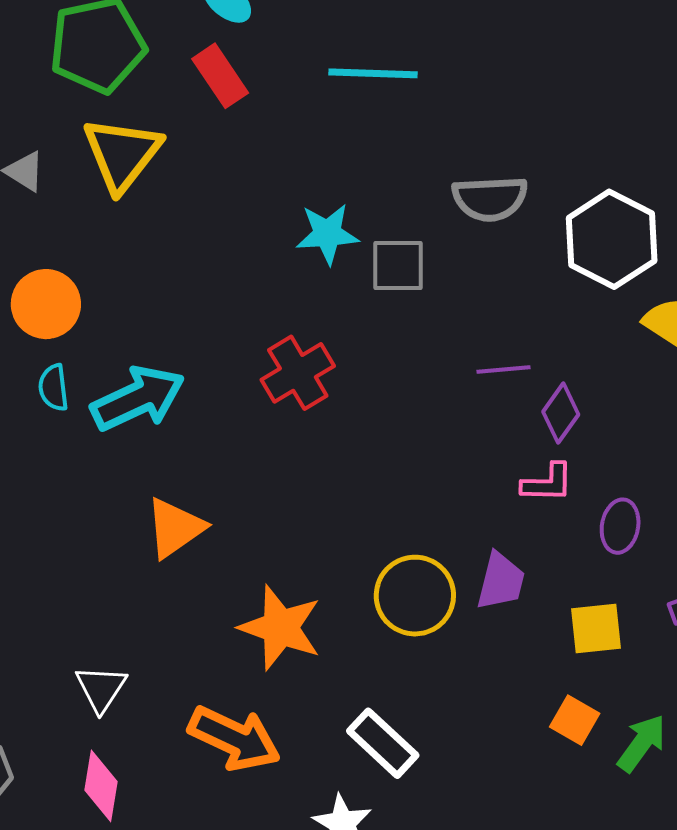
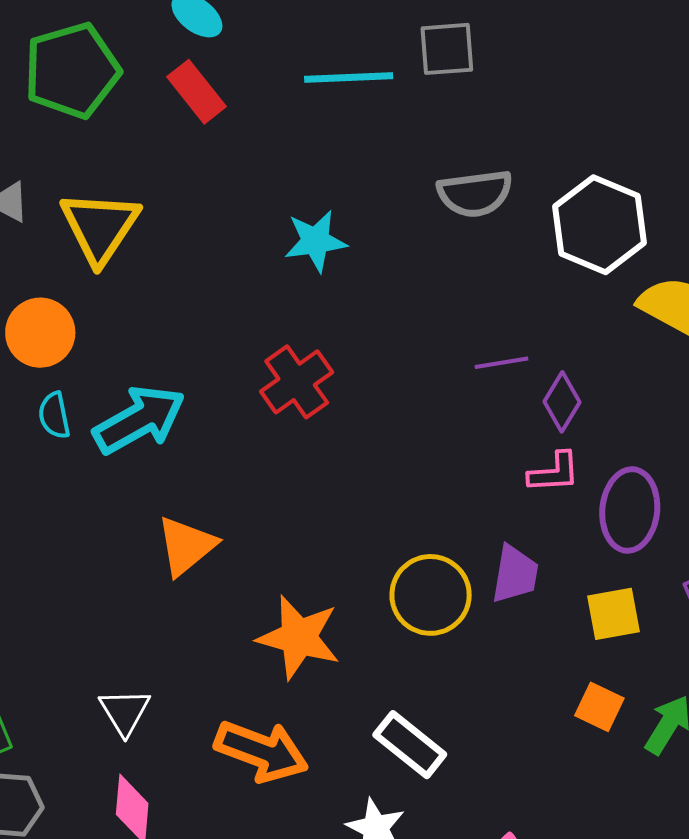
yellow triangle: (122, 154) -> (100, 227), moved
gray square: (398, 266) -> (447, 49), moved
purple ellipse: (620, 526) -> (630, 510), size x1.5

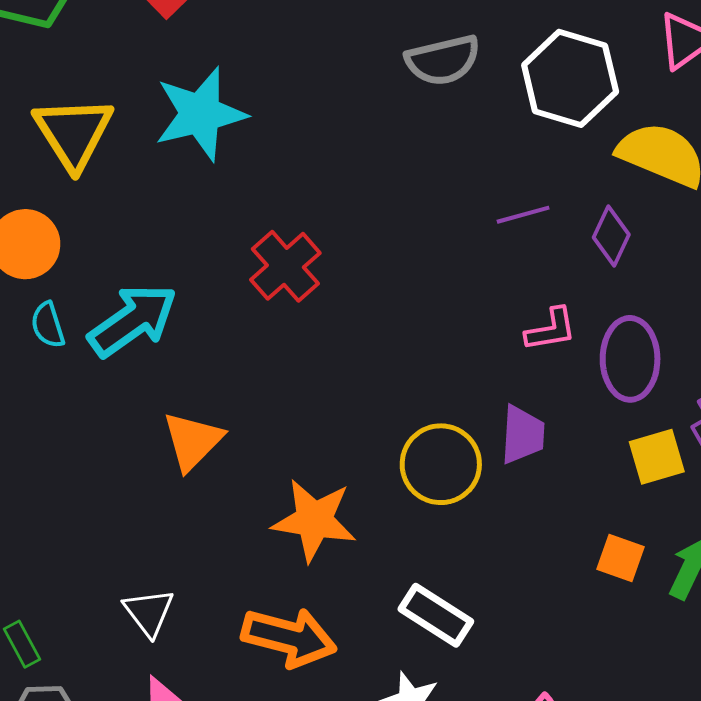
cyan star: (316, 241) -> (200, 114), moved, size x1.5
purple line: (502, 363) -> (523, 215), moved
purple diamond: (562, 402) -> (611, 236), moved
yellow square: (614, 614) -> (657, 457), moved

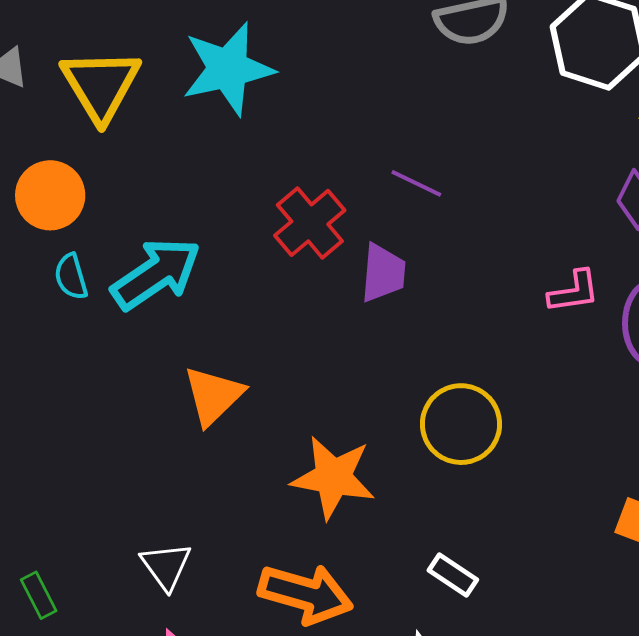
purple line: (523, 215) -> (416, 183), moved, turned 40
purple trapezoid: (523, 435) -> (383, 273), moved
white rectangle: (436, 615) -> (453, 575), size x0.7

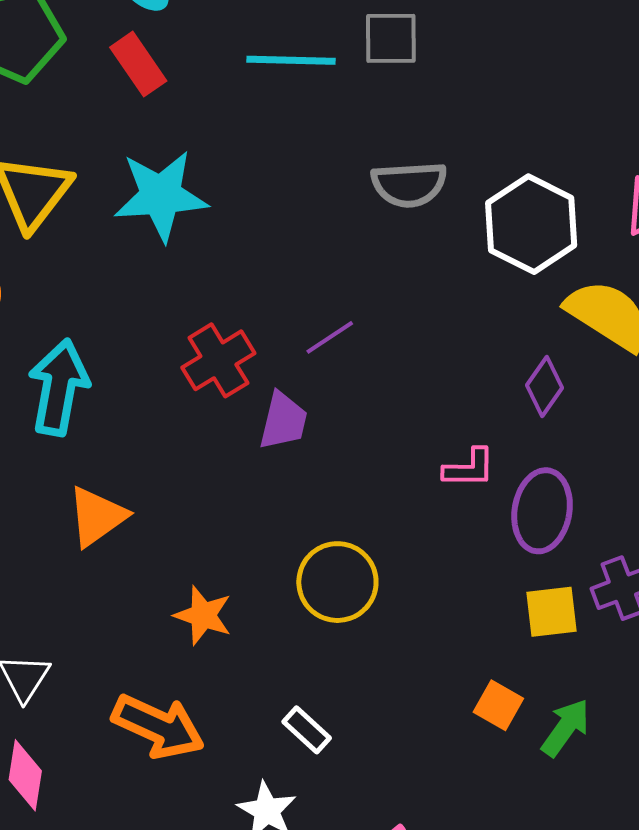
purple line: (416, 183) -> (330, 337), turned -68
cyan arrow: (156, 274) -> (59, 387), turned -54
orange star: (333, 477) -> (203, 615), size x0.7

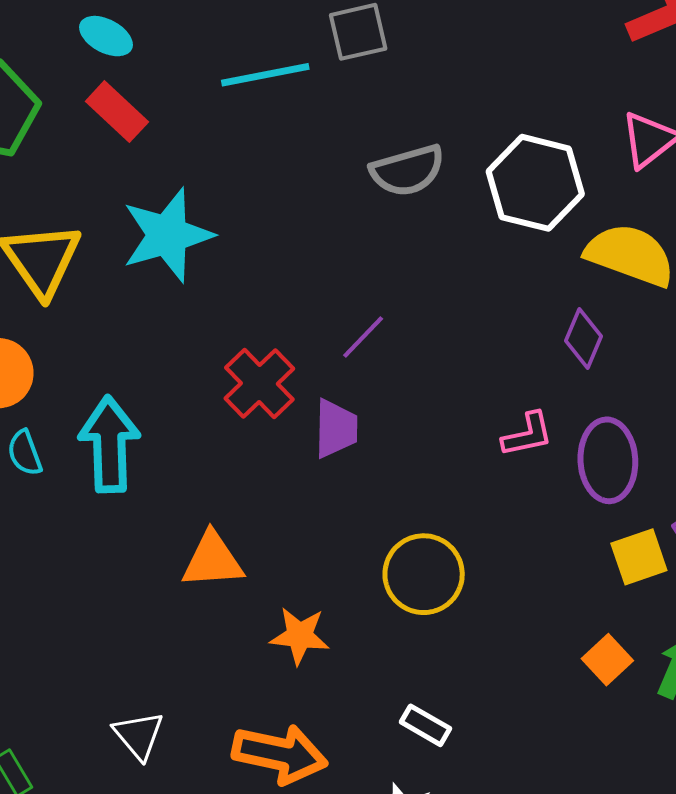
orange triangle: (97, 516) -> (213, 560), moved, turned 44
orange square: (498, 705) -> (607, 660), turned 30

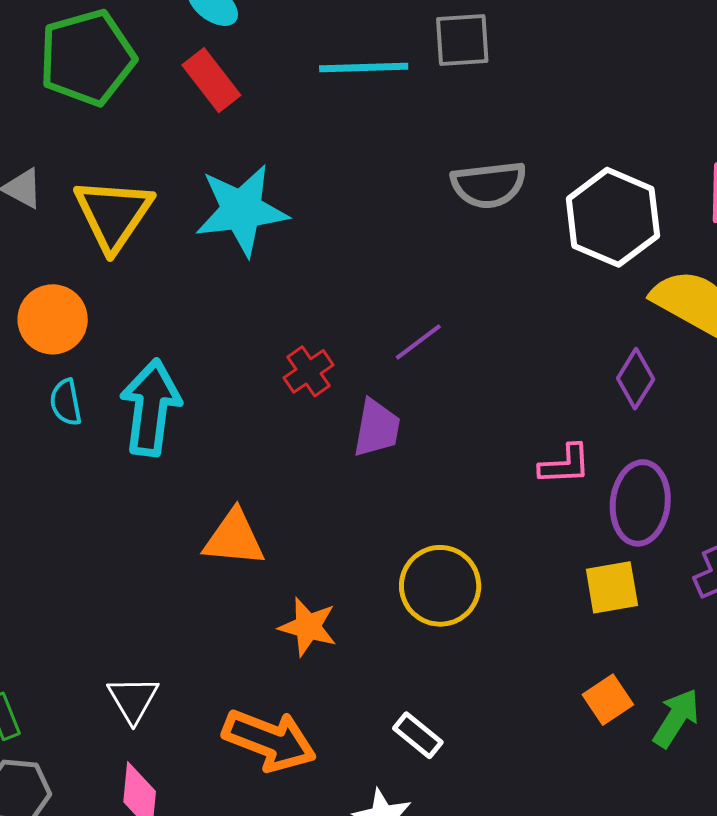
red cross: (259, 383) -> (308, 371), size x0.7
yellow square: (639, 557) -> (612, 587), moved

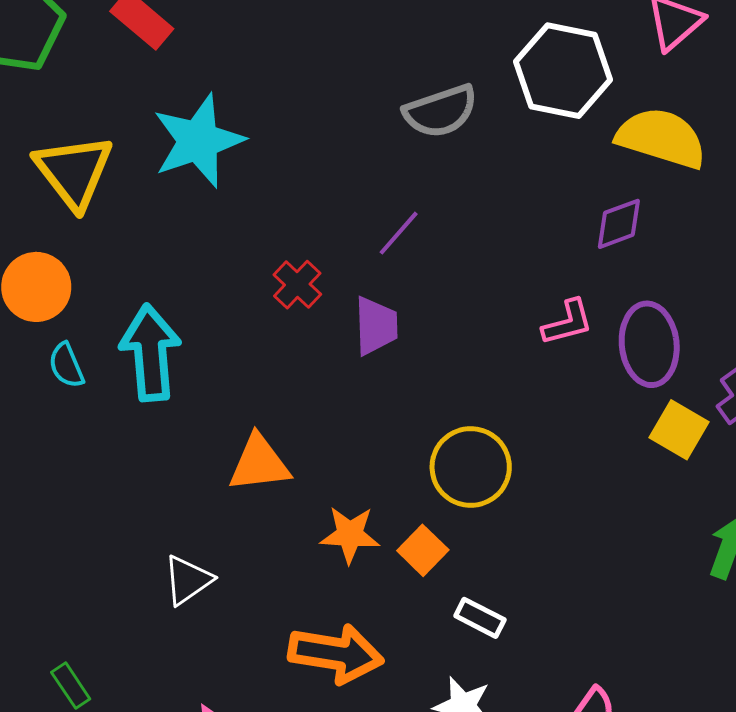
gray semicircle: (489, 185) -> (441, 111), moved
purple diamond: (636, 379) -> (619, 224), turned 50
yellow square: (612, 587) -> (679, 430), moved, turned -38
white triangle: (133, 699) -> (188, 580), moved, turned 38
orange square: (608, 700) -> (423, 550), moved

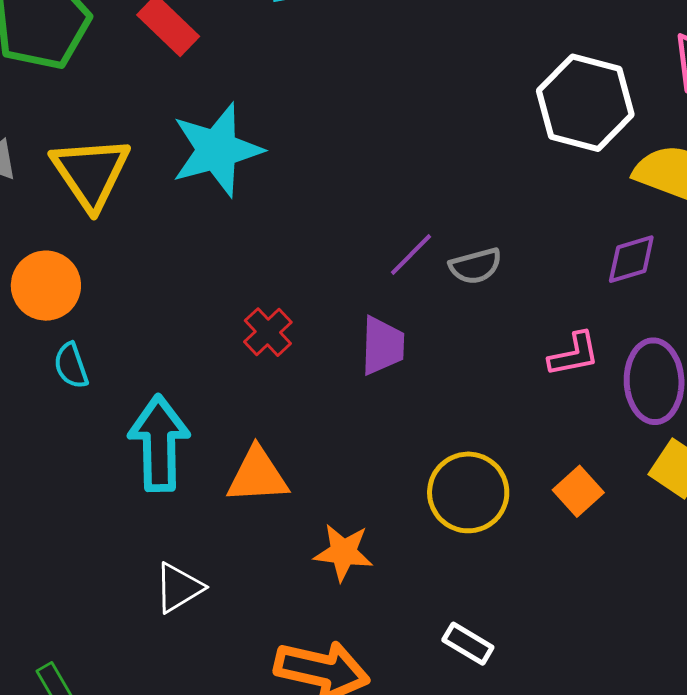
gray semicircle: (441, 111) -> (475, 266), moved, size x0.7
red cross: (297, 285) -> (268, 332), moved
cyan arrow: (150, 353) -> (159, 443), moved
orange square: (423, 550) -> (578, 491), moved

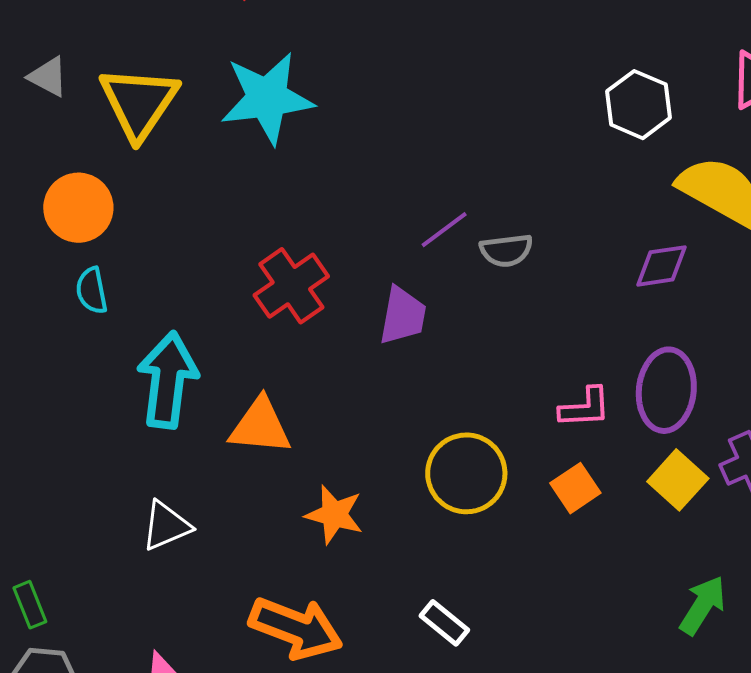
white hexagon: (585, 103) -> (639, 105), size x0.7
red cross: (268, 332) -> (291, 286), size x1.5
pink L-shape: (574, 354) -> (585, 408), moved

